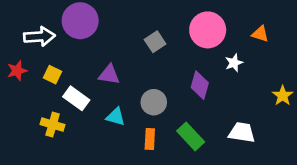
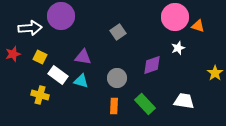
pink circle: (208, 30) -> (175, 17), moved
purple diamond: (200, 85) -> (152, 65), turned 55
cyan triangle: (116, 117) -> (81, 81), moved

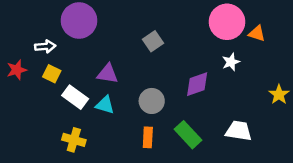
white arrow: (30, 28) -> (45, 46), moved, size x0.7
yellow cross: (40, 95) -> (74, 140), moved

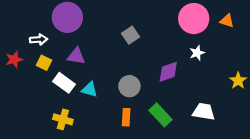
orange triangle: (257, 33) -> (227, 21), moved
purple triangle: (108, 74) -> (76, 56), moved

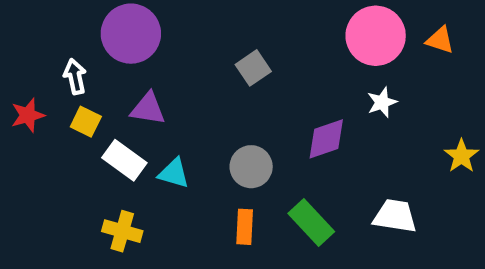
white arrow: (39, 40) -> (75, 77), turned -98

